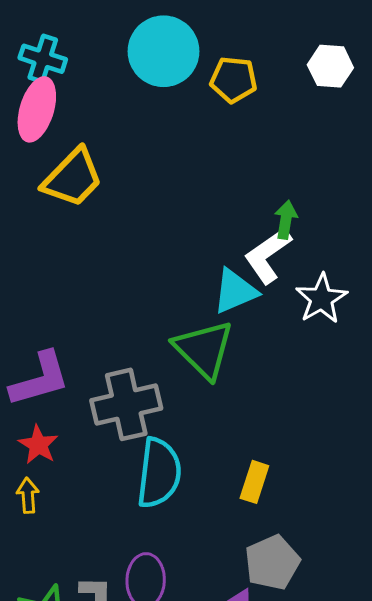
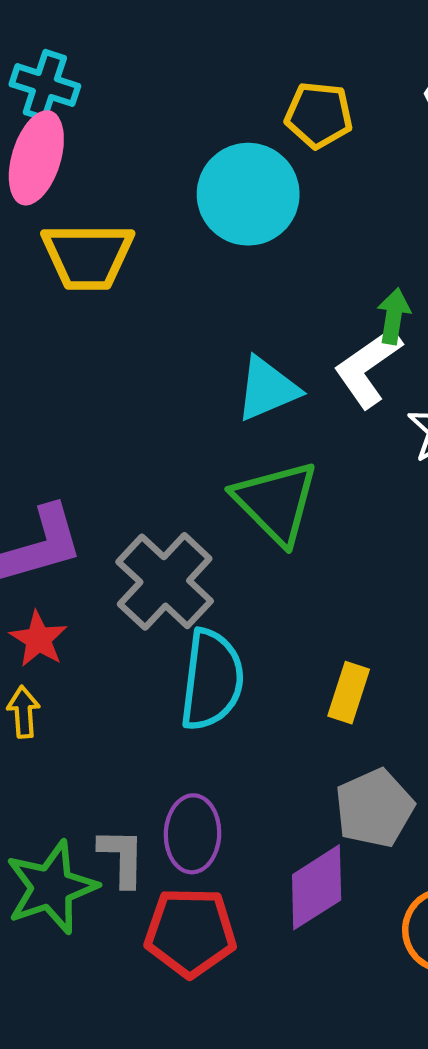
cyan circle: (164, 51) -> (248, 194), moved
yellow trapezoid: (73, 178) -> (88, 256), turned 46
cyan triangle: (235, 291) -> (267, 389), moved
gray cross: (126, 404) -> (165, 581), turned -34

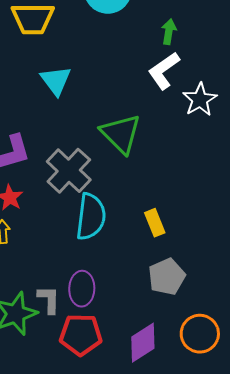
green arrow: (394, 316) -> (169, 32), moved
cyan triangle: (267, 389) -> (56, 81), moved, turned -44
yellow rectangle: (349, 693) -> (155, 223), turned -40
purple diamond: (317, 887) -> (143, 343), moved

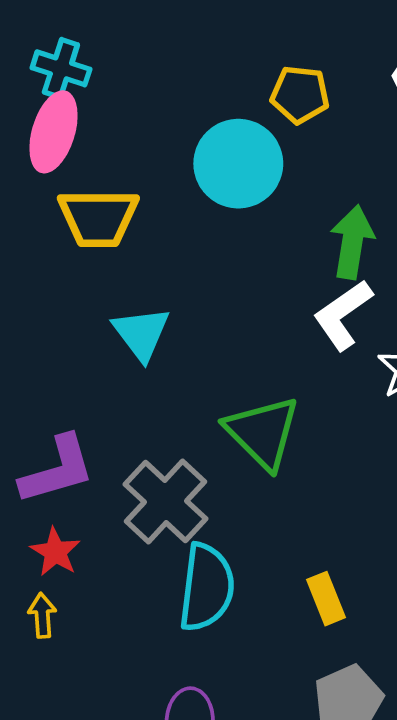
green arrow: (169, 32) -> (352, 242), size x1.5

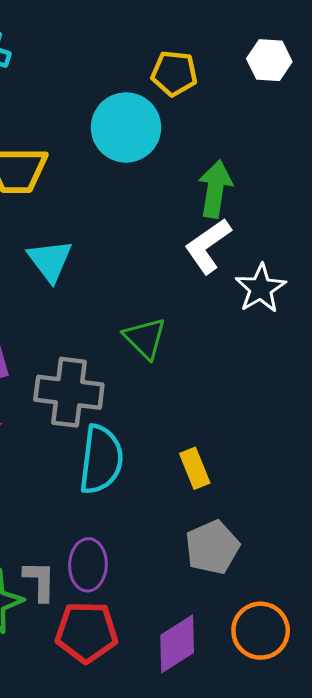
green triangle: (263, 432) -> (145, 338), size x0.7
gray cross: (165, 501) -> (69, 392), turned -36

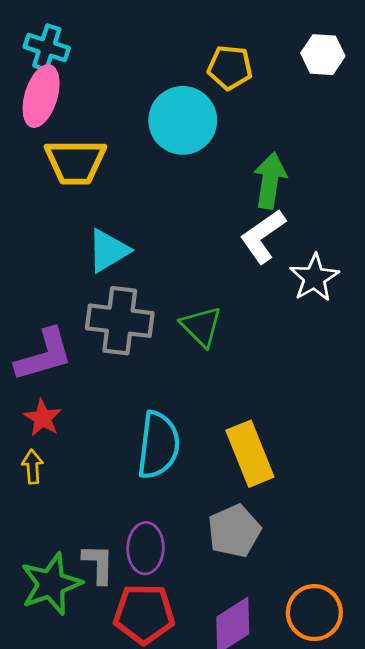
cyan triangle: (50, 261) -> (108, 251), turned 36
gray cross: (69, 392) -> (120, 321), moved
yellow rectangle: (195, 468) -> (250, 454), size x1.6
gray pentagon: (212, 547) -> (234, 531), moved

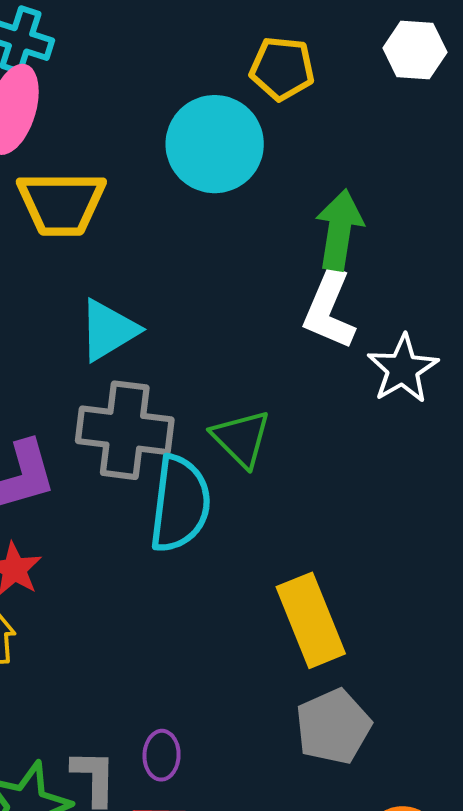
white L-shape: (263, 236) -> (329, 310), turned -32
cyan semicircle: (158, 445) -> (180, 504), moved
gray pentagon: (234, 531) -> (333, 727), moved
purple ellipse: (146, 548) -> (162, 755), size x0.7

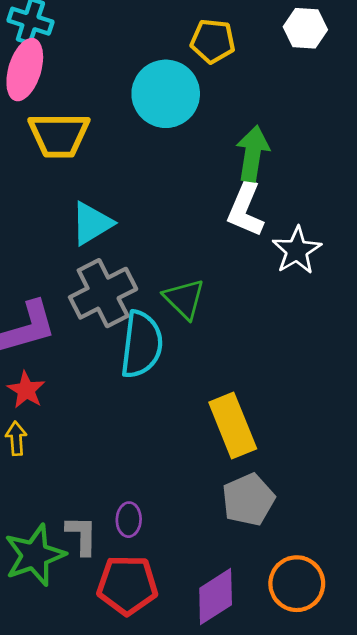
gray cross: (125, 430) -> (103, 293), turned -34

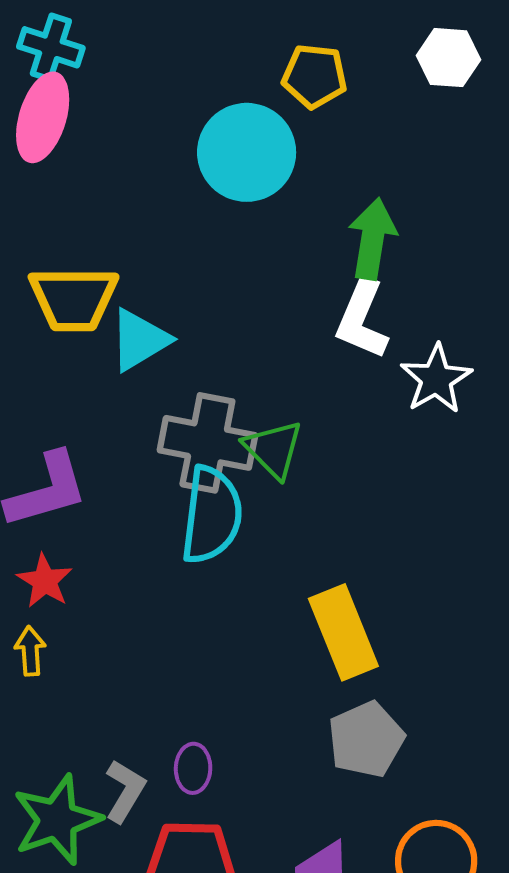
yellow trapezoid: (59, 135) -> (74, 299), moved
gray cross: (103, 293) -> (207, 443), moved, turned 38
gray L-shape: (82, 535) -> (125, 791), turned 30

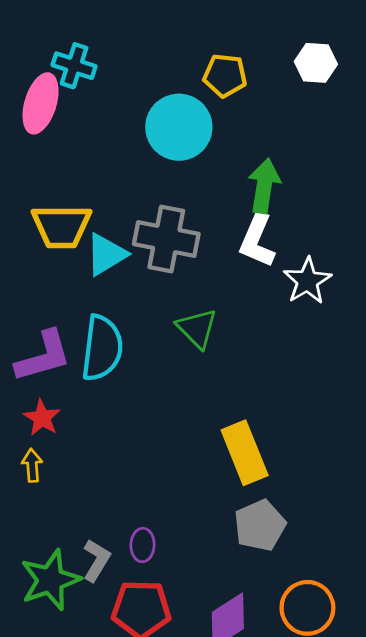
cyan cross: (51, 47) -> (74, 66), moved
gray cross: (207, 443) -> (166, 239), moved
cyan semicircle: (212, 515) -> (102, 348), moved

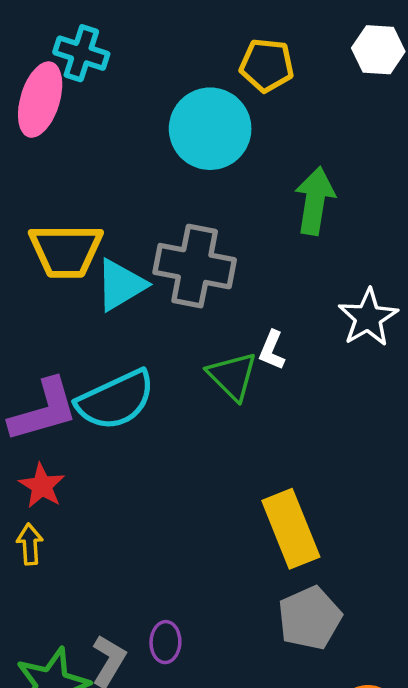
white L-shape: (257, 240) -> (272, 350), moved, size x0.6
cyan semicircle: (102, 348) -> (116, 400), turned 58

